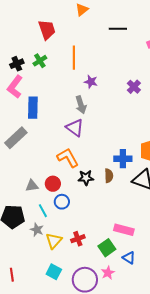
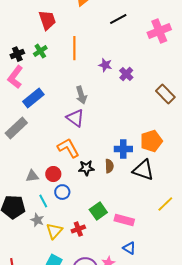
black line: (118, 29) -> (118, 19), turned -30
purple star: (91, 82) -> (105, 65), moved
purple cross: (134, 87) -> (126, 74), moved
blue rectangle: (33, 108) -> (33, 98), turned 50
green square: (107, 248) -> (98, 211), moved

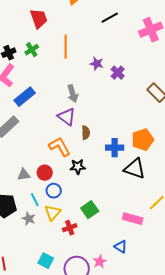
brown semicircle: (109, 166) -> (86, 133), moved
pink rectangle: (124, 220) -> (133, 219), moved
yellow triangle: (54, 231) -> (53, 213), moved

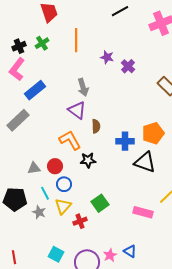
blue triangle: (121, 247) -> (130, 251), moved

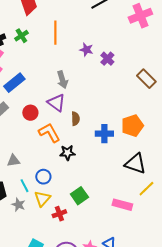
black triangle: (145, 162) -> (135, 164), moved
red circle: (55, 166) -> (30, 113), moved

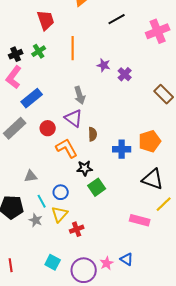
green square: (79, 196) -> (97, 187), moved

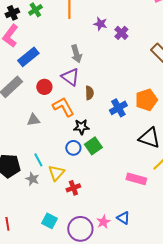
blue cross: (122, 149) -> (118, 108), turned -30
gray triangle: (31, 176) -> (33, 120), moved
blue circle: (61, 192) -> (73, 148), moved

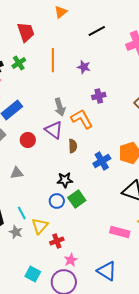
purple star: (100, 24) -> (84, 67), moved
purple cross: (121, 33) -> (99, 96), moved, turned 32
orange L-shape: (63, 107) -> (82, 119), moved
blue triangle: (123, 218) -> (107, 271), size x1.5
pink star: (103, 222) -> (71, 260), moved

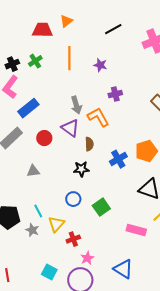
orange triangle: (61, 12) -> (66, 21), moved
red trapezoid: (26, 32) -> (42, 30), turned -70
black star: (65, 180) -> (81, 169), moved
green square: (77, 199) -> (101, 207), moved

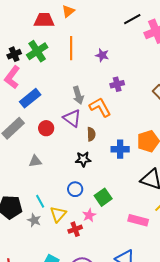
black line: (113, 29) -> (132, 19), moved
green cross: (35, 61) -> (37, 51), size x1.5
blue cross: (118, 159) -> (120, 149), turned 30
pink star: (87, 258) -> (89, 215), moved

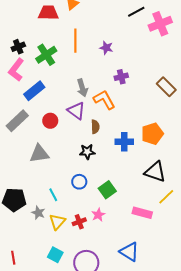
green cross: (37, 51) -> (46, 55), moved
gray triangle: (35, 161) -> (39, 154), size x1.5
cyan line: (40, 201) -> (53, 195), moved
yellow triangle: (58, 214) -> (57, 222), moved
pink star: (89, 215) -> (98, 215), moved

